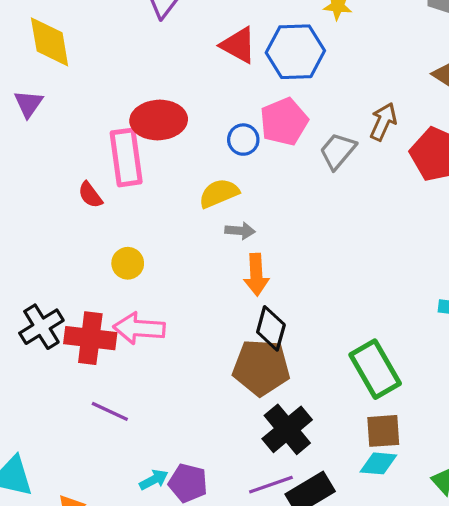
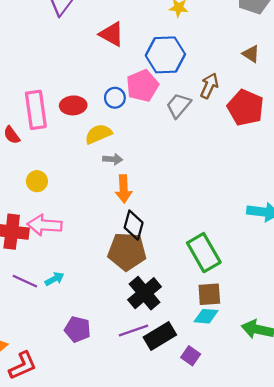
blue hexagon: (295, 52) -> (165, 55), moved
red ellipse: (159, 120) -> (73, 105), moved, size x0.7
cyan arrow: (154, 480) -> (55, 279), moved

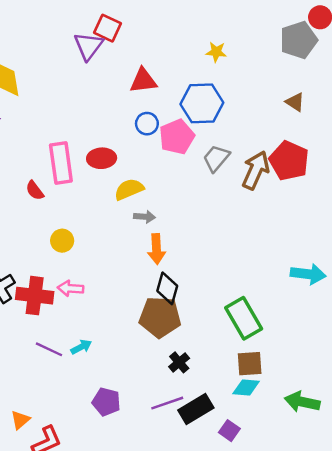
red triangle: (112, 34) -> (143, 81), turned -36
brown arrow: (209, 86) -> (256, 170), moved, size x1.4
blue circle: (115, 98) -> (147, 124), moved
pink arrow: (45, 225) -> (70, 288), size x0.7
black cross: (145, 293) -> (179, 362), size x0.6

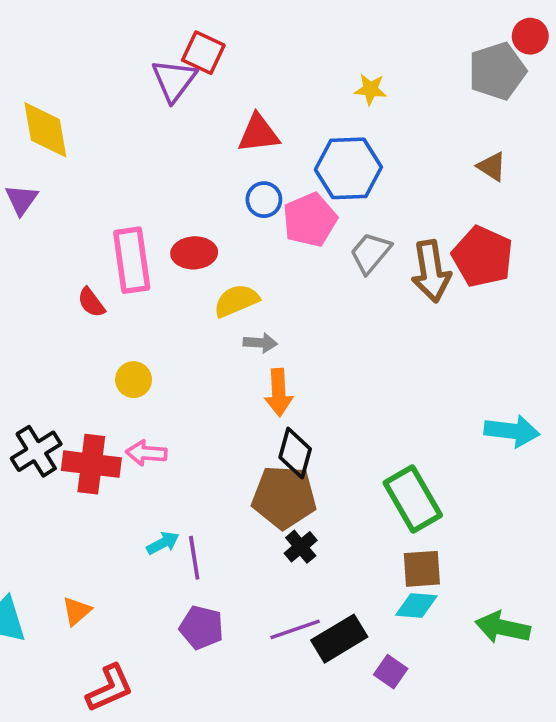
brown arrow: (256, 170) -> (431, 271), turned 147
purple line: (49, 349) -> (194, 558), moved, turned 56
black cross: (179, 362) -> (301, 547), moved
orange triangle: (20, 420) -> (77, 611), moved

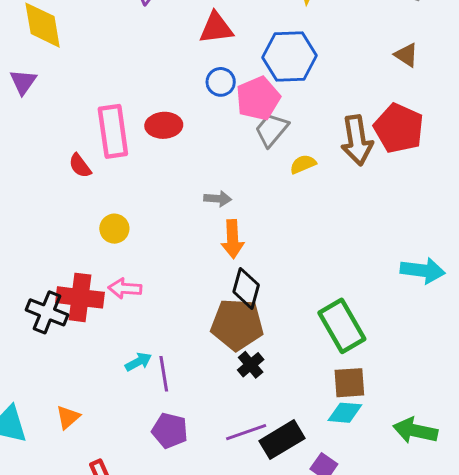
gray trapezoid: (370, 253) -> (272, 130), moved
yellow semicircle: (236, 301) -> (303, 164), moved, size x0.7
black cross: (36, 451) -> (47, 312), moved, turned -36

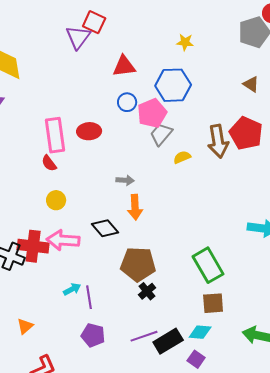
red semicircle: (80, 166) -> (49, 163), moved
pink arrow: (125, 288) -> (63, 240), size x1.5
black diamond: (246, 288) -> (105, 228), moved, turned -56
cyan diamond: (345, 413) -> (200, 332), moved

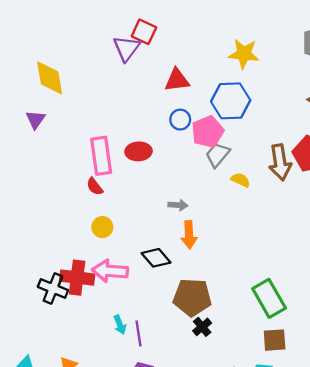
yellow star: (185, 42) -> (244, 54), size x1.6
yellow semicircle: (182, 157) -> (241, 180), turned 48
cyan arrow: (72, 289) -> (120, 325), turned 96

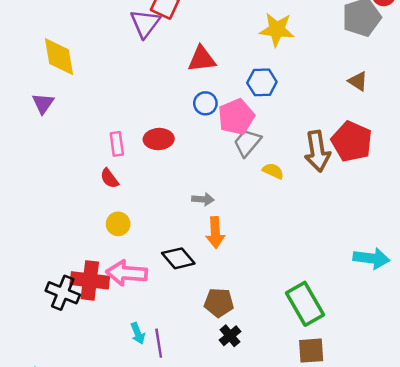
blue hexagon: (231, 101) -> (262, 82), size x0.7
pink rectangle: (101, 156) -> (117, 144), size x0.6
brown pentagon: (192, 297) -> (219, 303), size x0.7

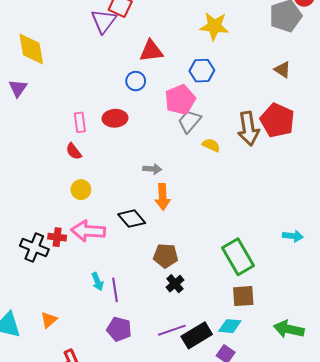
blue circle: (205, 103) -> (136, 81), moved
cyan arrow: (371, 258) -> (293, 236), moved, size x0.7
red cross: (90, 280) -> (57, 237), size x0.6

